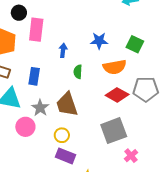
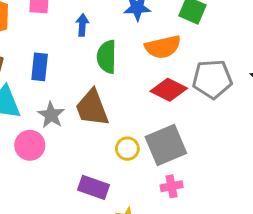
green semicircle: (78, 72) -> (107, 57), size x1.5
yellow circle: (62, 135) -> (127, 149), moved
pink cross: (131, 156) -> (172, 186), moved, turned 32

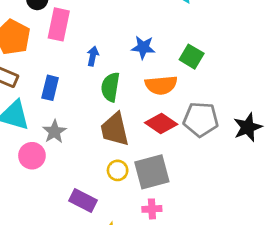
brown trapezoid: (92, 108) -> (115, 129), moved

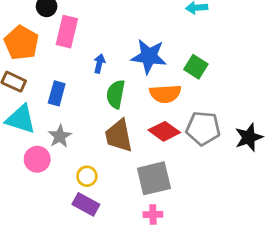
blue star: (143, 47) -> (149, 56), size x1.5
yellow circle: (118, 170) -> (87, 176), moved

